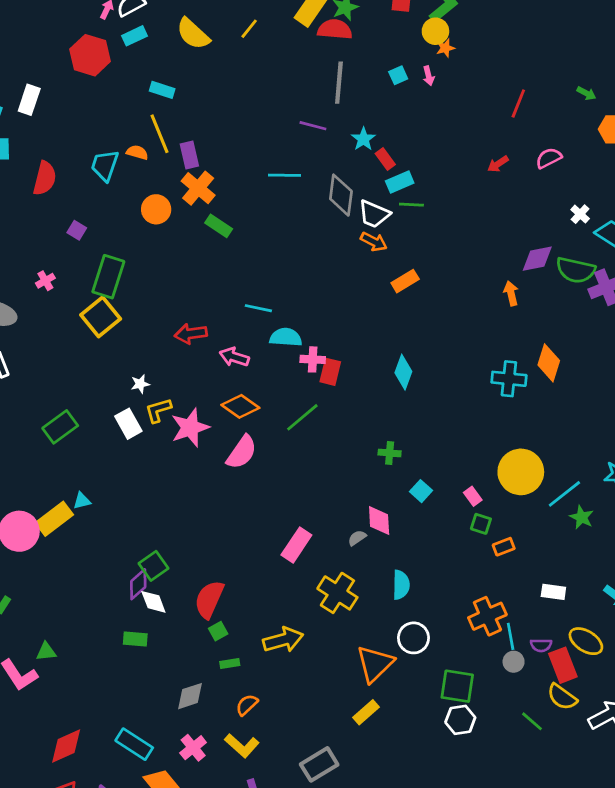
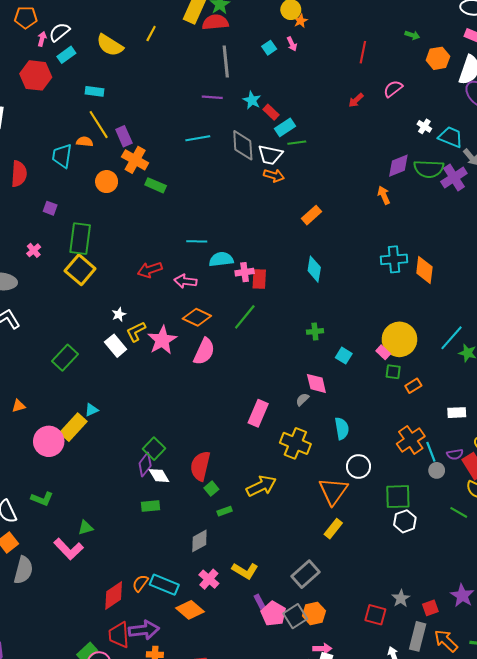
orange rectangle: (405, 281) -> (311, 215), moved
orange diamond: (549, 363) -> (424, 270), moved
yellow circle: (521, 472) -> (399, 339), moved
orange semicircle: (247, 705) -> (140, 583), moved

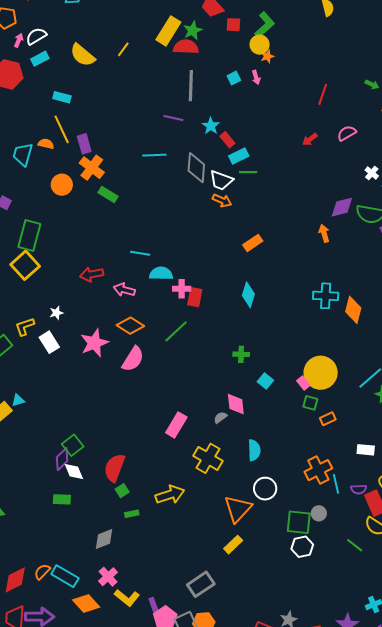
yellow L-shape: (136, 332) -> (25, 327), moved
gray circle: (437, 470) -> (319, 513), moved
yellow L-shape: (245, 571) -> (127, 598), moved

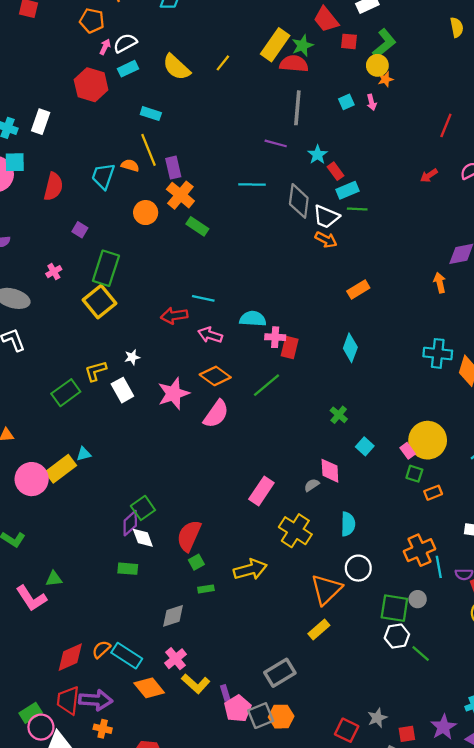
cyan line: (140, 253) -> (203, 298), moved
green cross: (241, 354) -> (339, 415), turned 35
green line: (355, 545) -> (421, 653), moved

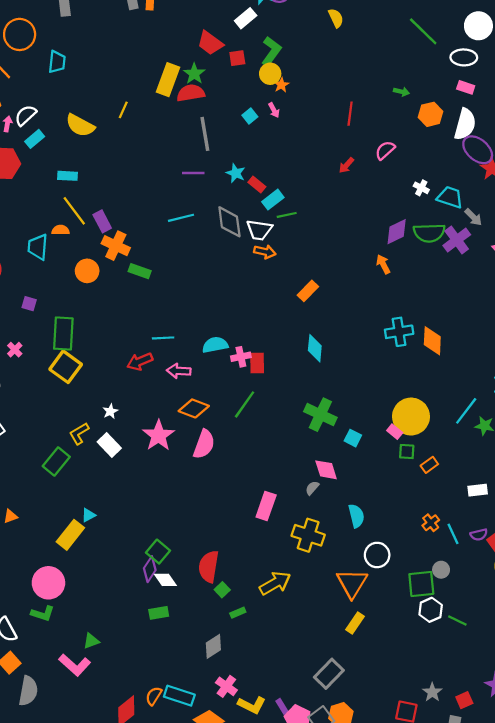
green cross: (339, 415) -> (320, 415), size x1.8
pink circle: (32, 479) -> (48, 583), moved
orange cross: (420, 550) -> (431, 523), size x0.6

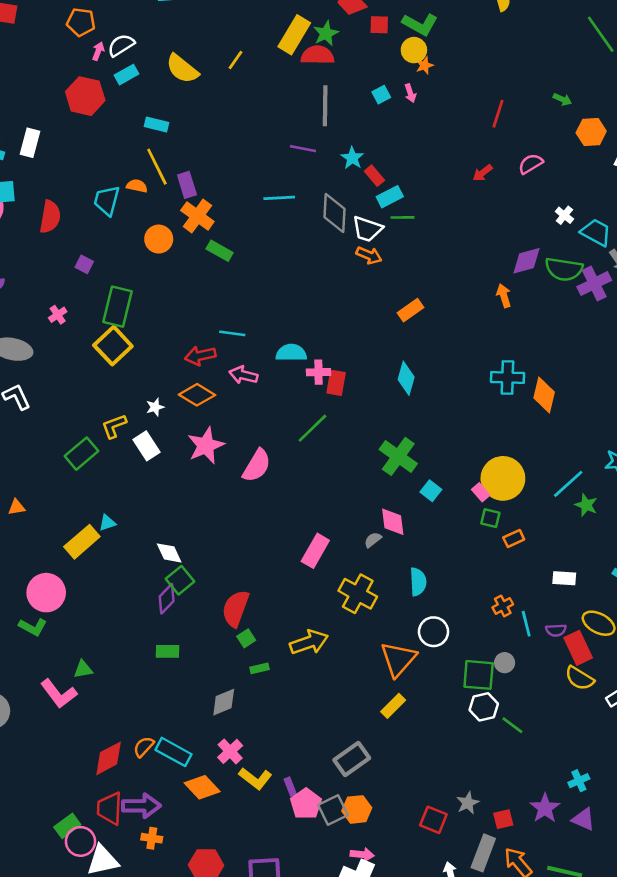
green L-shape: (271, 51) -> (420, 24), turned 72
orange diamond: (194, 408) -> (197, 395), moved
white diamond: (165, 580) -> (169, 553), moved

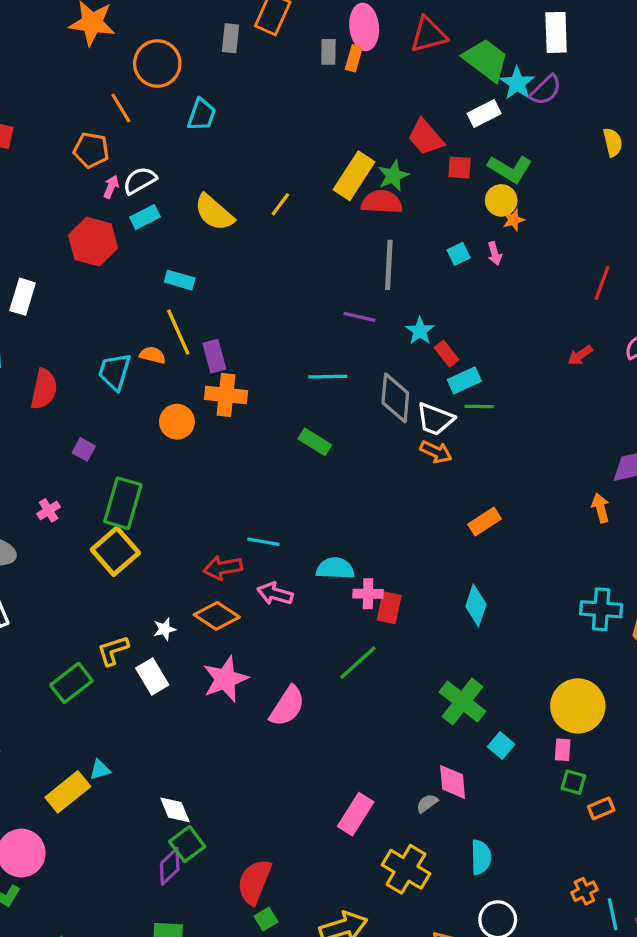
orange cross: (197, 216) -> (226, 395), turned -32
green rectangle: (220, 251) -> (315, 442), moved
yellow circle: (503, 478) -> (578, 706), moved
pink rectangle: (481, 492) -> (563, 750), turned 42

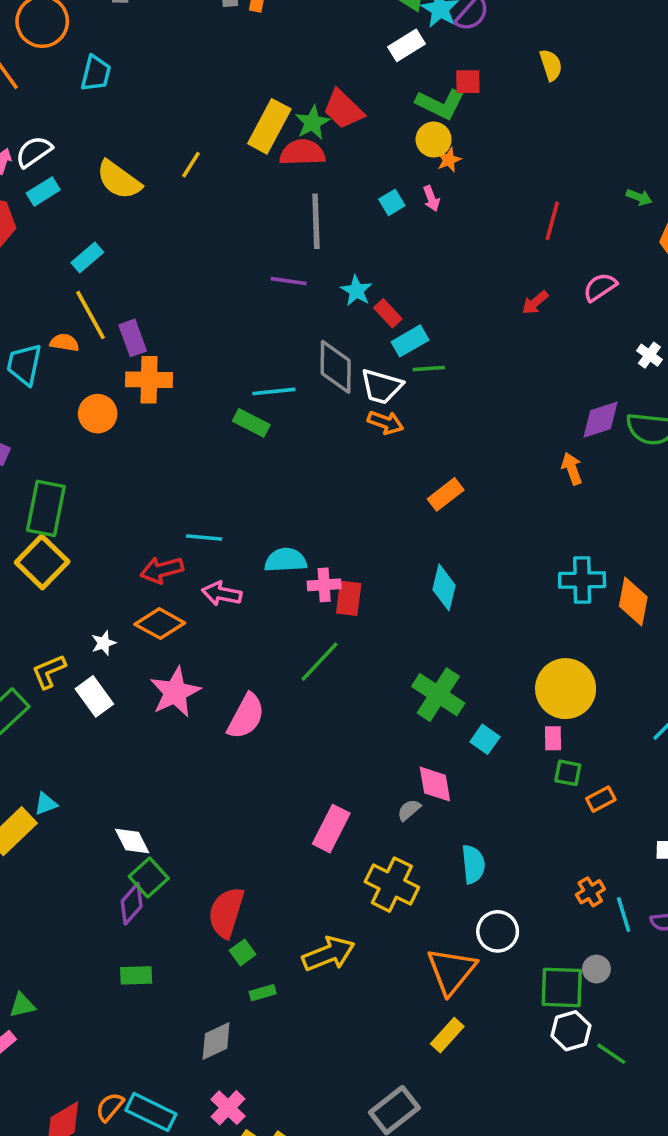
red trapezoid: (426, 137) -> (343, 109), moved
red square: (459, 168) -> (468, 82), moved
cyan rectangle: (180, 280) -> (87, 258), turned -52
cyan line: (328, 377) -> (274, 391), moved

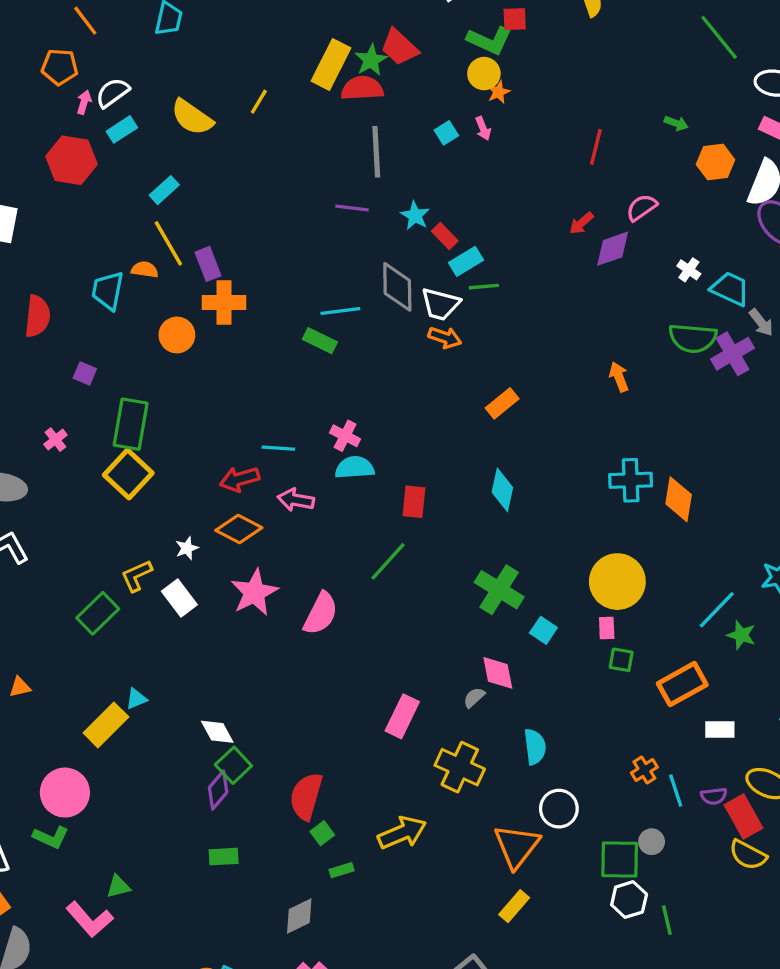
purple diamond: (601, 420) -> (613, 249), moved
pink cross: (324, 585) -> (345, 436), moved, turned 32
orange rectangle: (601, 799) -> (682, 684), moved, size x1.8
green line: (611, 1054) -> (667, 920), turned 44

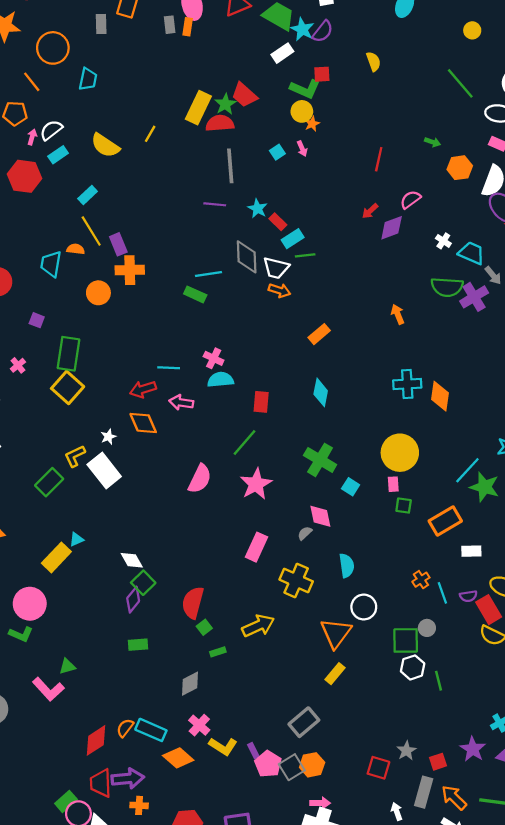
orange diamond: (239, 529) -> (143, 423), turned 40
pink star: (254, 592) -> (256, 484), moved
white rectangle: (179, 598) -> (104, 470), size x1.4
green star: (741, 635) -> (484, 487), size x1.5

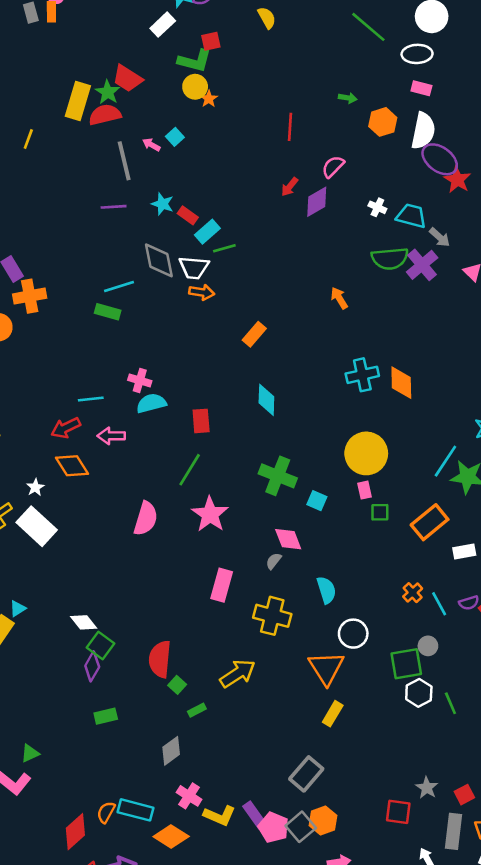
pink arrow: (302, 149) -> (151, 145), moved, turned 152
purple rectangle: (253, 751) -> (255, 815), size x1.5

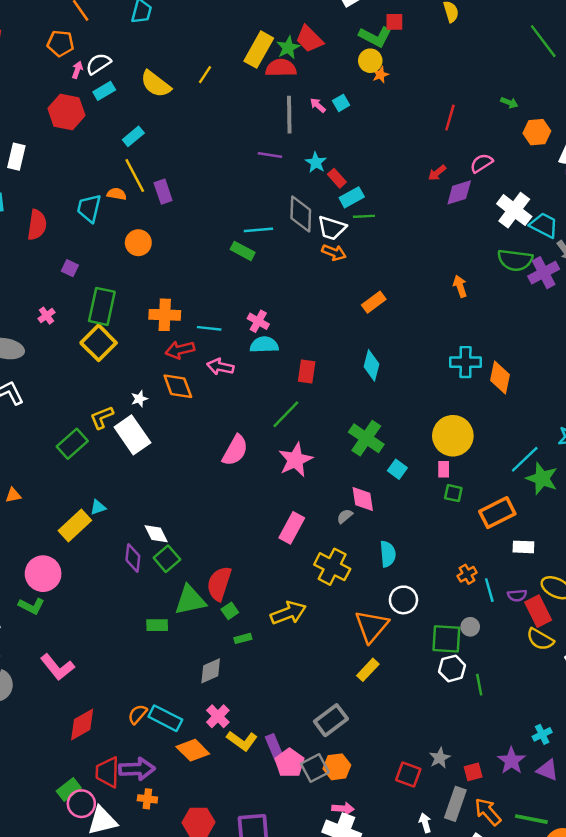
white cross: (377, 207) -> (514, 210), size x2.0
orange cross: (30, 296) -> (165, 315), moved
purple diamond: (92, 666) -> (133, 558), moved, turned -36
green triangle: (30, 753) -> (190, 600), moved, size x1.8
red diamond: (75, 832) -> (82, 725), moved

